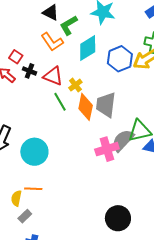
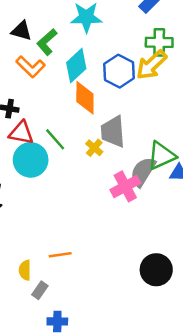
red triangle: (53, 76) -> (21, 133), moved
yellow cross: (75, 85) -> (94, 148), moved
orange diamond: (86, 107) -> (85, 98), moved
cyan circle: (34, 152) -> (31, 160), moved
orange line: (33, 189) -> (60, 255), moved

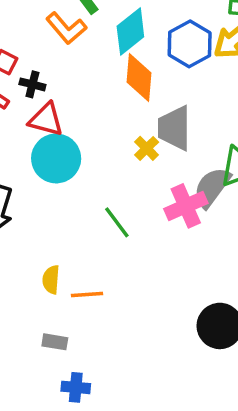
green line: (55, 139) -> (117, 222), moved
yellow semicircle: (25, 270) -> (51, 280), moved
gray rectangle: (40, 290) -> (55, 342), turned 60

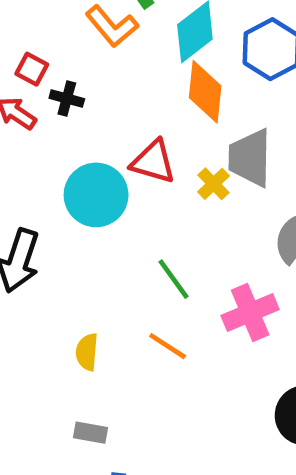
red triangle: (46, 120) -> (153, 162), moved
pink cross: (186, 206) -> (250, 312), moved
orange line: (87, 295) -> (168, 346), moved, turned 36

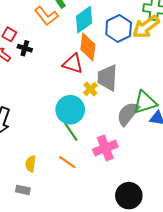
red triangle: (153, 162) -> (73, 64), moved
cyan circle: (96, 195) -> (70, 110), moved
gray rectangle: (91, 433) -> (23, 190), moved

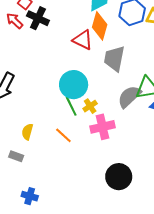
black cross: (25, 48) -> (38, 18), size x1.5
yellow cross: (90, 89) -> (90, 106), moved

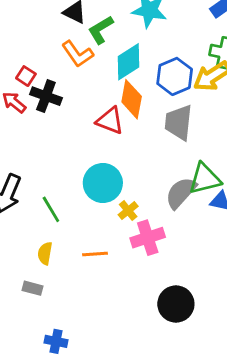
gray trapezoid: (114, 59) -> (179, 122), moved
green line: (71, 106) -> (51, 209), moved
orange line: (63, 135) -> (95, 254), turned -42

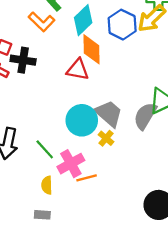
gray trapezoid: (179, 122) -> (109, 113), moved, turned 136
pink cross: (148, 238) -> (71, 164), moved

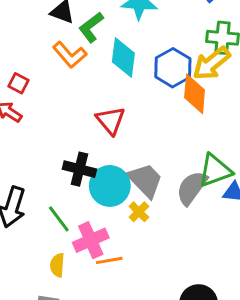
cyan diamond: (83, 20) -> (123, 57), turned -44
orange diamond: (92, 49) -> (195, 94), moved
black cross: (23, 60) -> (79, 169), moved
red triangle: (78, 70) -> (111, 120), turned 35

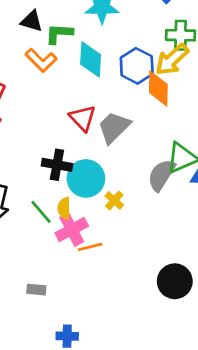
green L-shape: (91, 27) -> (59, 34), turned 44
gray trapezoid: (145, 180) -> (114, 127), moved, turned -87
yellow semicircle: (57, 265) -> (64, 208), moved

